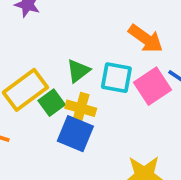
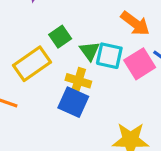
green triangle: (78, 71) -> (90, 51), moved, turned -30
green square: (52, 103) -> (60, 37), moved

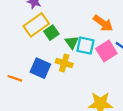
yellow rectangle: (32, 64) -> (36, 25), moved
blue square: (73, 102) -> (40, 68), moved

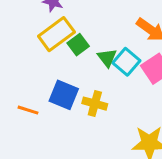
cyan square: (85, 46) -> (126, 62), turned 30
yellow cross: (64, 63) -> (95, 104), moved

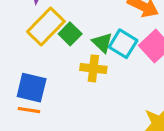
blue square: (64, 95) -> (32, 88), moved
yellow cross: (95, 104) -> (93, 68), moved

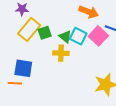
green square: (70, 34) -> (45, 33), turned 32
orange line: (29, 110) -> (15, 83), moved

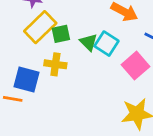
pink square: (98, 36) -> (135, 66), moved
yellow cross: (61, 53) -> (55, 64), moved

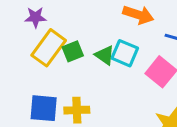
yellow cross: (55, 64) -> (77, 110), moved

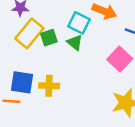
cyan square: (125, 53) -> (79, 23), moved

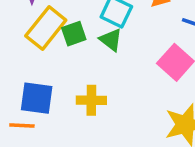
yellow cross: (49, 86) -> (91, 100), moved

